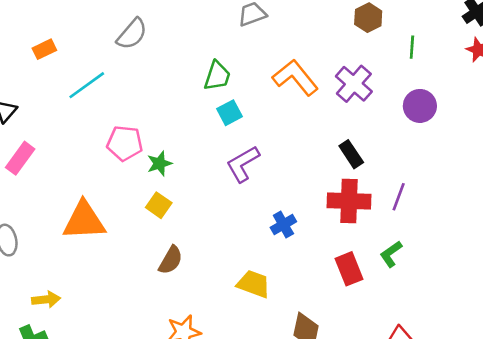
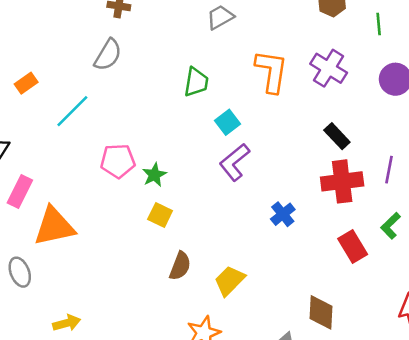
orange L-shape: (295, 77) -> (271, 71), turned 57
cyan square: (229, 113) -> (227, 122), moved
orange triangle: (84, 221) -> (54, 226), moved
yellow trapezoid: (254, 284) -> (230, 281), moved, turned -56

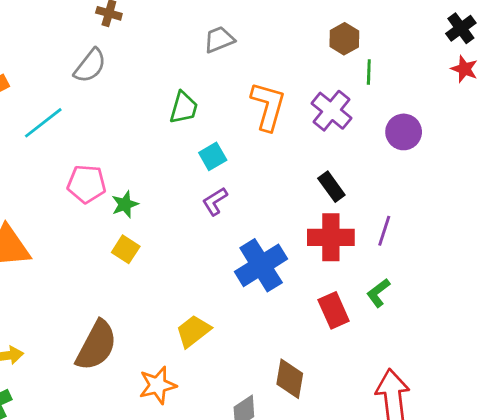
green line: (379, 24) -> (369, 72), moved
purple L-shape: (234, 162) -> (215, 201), size x0.7
blue cross: (283, 214) -> (261, 265), size x1.8
brown semicircle: (180, 266) -> (96, 346), moved, size x1.6

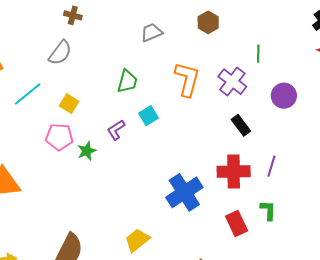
brown hexagon: (344, 39) -> (208, 22), moved
black rectangle: (331, 187) -> (241, 125), moved
purple L-shape: (215, 201) -> (116, 130), moved
yellow square: (126, 249) -> (69, 104), moved
green L-shape: (378, 293) -> (268, 210), turned 130

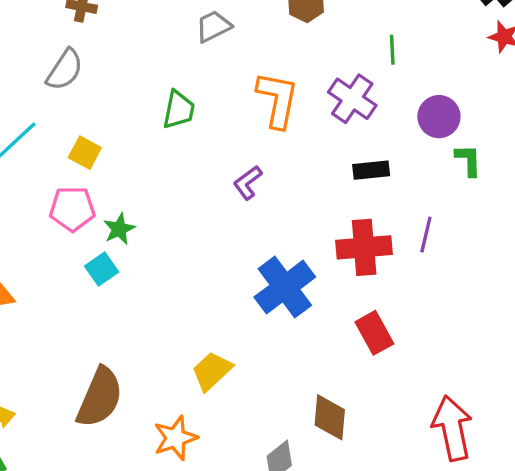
cyan square: (149, 116) -> (102, 269), moved
black rectangle: (241, 125) -> (371, 170), turned -55
purple L-shape: (116, 130) -> (248, 183), moved
green L-shape: (268, 210) -> (468, 160), moved

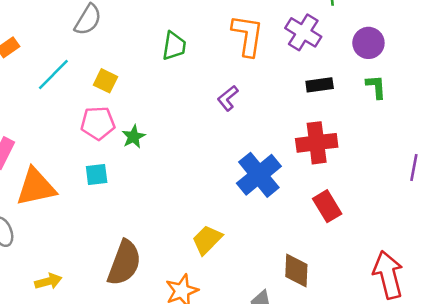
green L-shape: (468, 160) -> (376, 87), moved
purple line: (426, 234) -> (414, 167), moved
cyan square: (102, 269) -> (97, 174), moved, turned 30

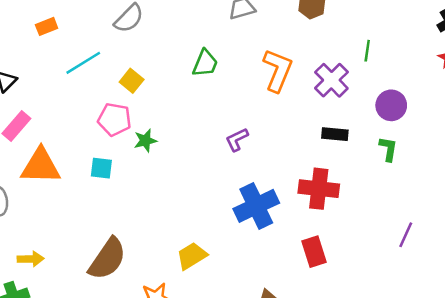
purple L-shape: (228, 98) -> (237, 139), moved

